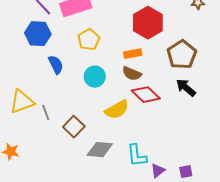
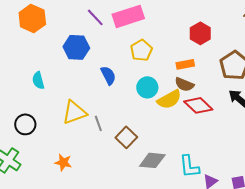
red hexagon: (148, 23) -> (200, 33), size x0.7
blue hexagon: (38, 34) -> (76, 47), moved
yellow semicircle: (117, 110) -> (169, 99), moved

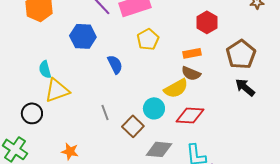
cyan circle: (147, 87) -> (154, 108), moved
red diamond: (198, 105) -> (190, 115), moved, turned -40
yellow triangle: (74, 112) -> (57, 90), moved

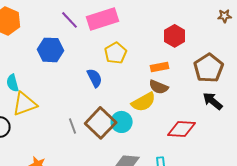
blue semicircle: (115, 64) -> (95, 78), moved
red diamond: (190, 115) -> (182, 129), moved
brown square: (133, 126) -> (101, 123), moved, size x1.4

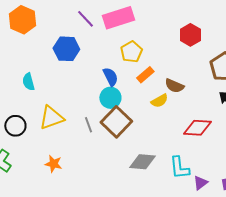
orange rectangle: (160, 67) -> (145, 75), moved, turned -30
yellow semicircle: (144, 102) -> (159, 101), size x0.7
yellow triangle: (25, 104) -> (51, 118), moved
cyan circle: (122, 122) -> (110, 98), moved

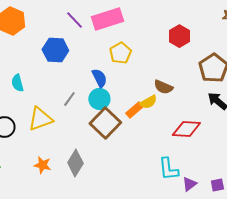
orange rectangle: (145, 75) -> (134, 110), moved
gray line: (88, 125) -> (69, 99), moved, turned 56
gray diamond: (142, 162) -> (75, 163), moved, turned -64

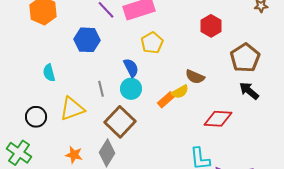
gray line: (69, 99) -> (101, 89), turned -49
brown square: (105, 123) -> (120, 122), moved

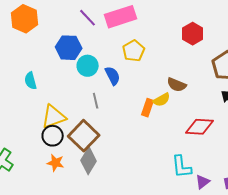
gray line: (101, 89) -> (96, 101), moved
cyan circle: (131, 89) -> (88, 66), moved
orange rectangle: (166, 100) -> (148, 108), turned -30
black circle: (36, 117) -> (53, 136), moved
brown square: (120, 122) -> (84, 136), moved

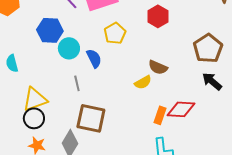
red hexagon: (193, 34) -> (158, 16), moved
orange rectangle: (148, 108) -> (160, 115), moved
brown square: (84, 136) -> (91, 118), moved, turned -32

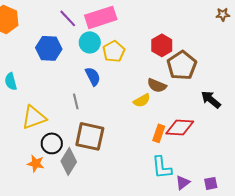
red hexagon: (158, 16) -> (162, 45), moved
cyan circle: (69, 48) -> (90, 42), moved
brown pentagon: (208, 48) -> (182, 65), moved
black circle: (34, 118) -> (52, 143), moved

